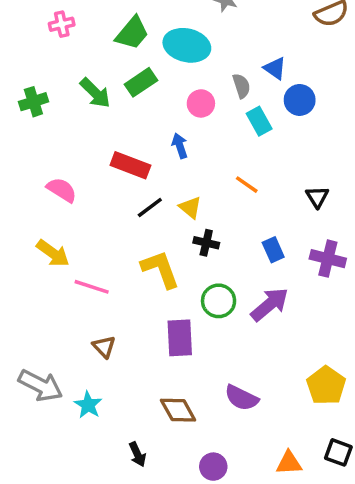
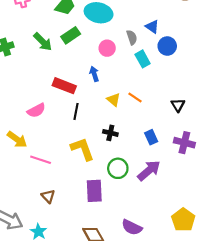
pink semicircle: (62, 190) -> (36, 110), moved, turned 120
black line: (150, 207) -> (76, 111), turned -42
yellow triangle: (190, 207) -> (114, 100), moved

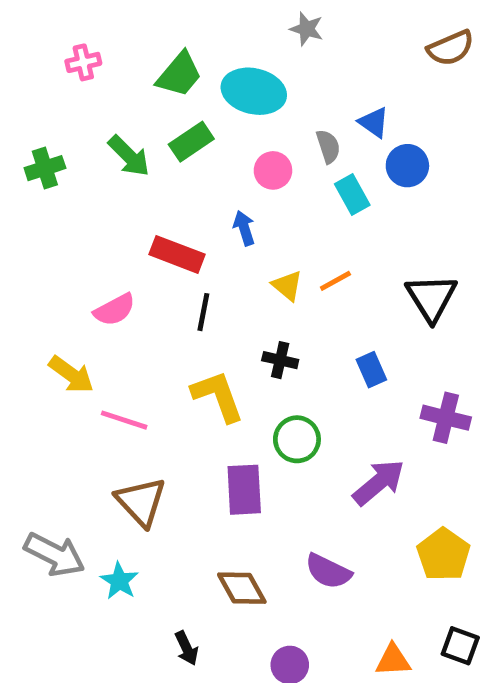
orange line: (135, 98) -> (335, 281), turned -64
black triangle: (178, 105) -> (431, 298), size x1.6
purple cross: (184, 143) -> (446, 418), moved
purple arrow: (149, 170) -> (379, 483), moved
brown triangle: (48, 196) -> (141, 502), size x1.6

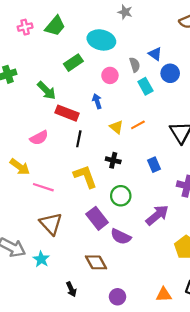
green trapezoid: (179, 74) -> (55, 26), moved
green arrow: (129, 156) -> (47, 90), moved
purple rectangle: (244, 490) -> (97, 218), turned -35
purple semicircle: (328, 571) -> (121, 237), moved

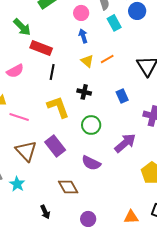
blue arrow: (97, 101) -> (83, 36), moved
purple rectangle: (97, 218) -> (55, 146), moved

